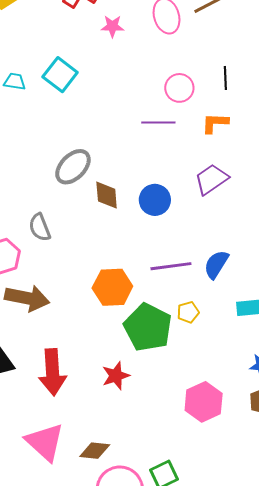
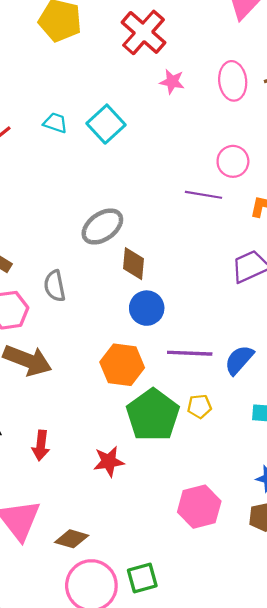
blue circle: (155, 200) -> (147, 308), moved
red arrow: (52, 372) -> (41, 445), size x0.6

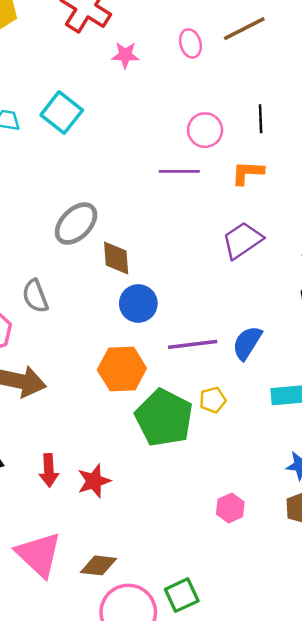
pink ellipse: (233, 81) -> (190, 43), size x0.7
red star: (109, 461) -> (94, 481), moved
pink hexagon: (199, 507) -> (230, 508), size x0.6

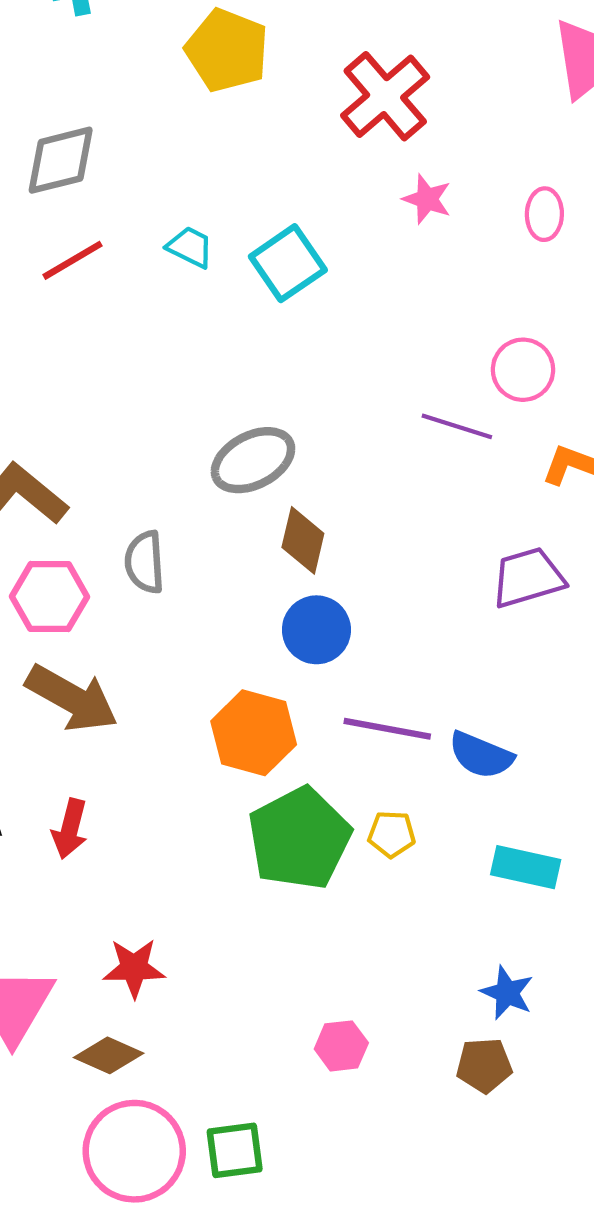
blue semicircle: (247, 343) -> (481, 755), turned -117
red arrow: (49, 470) -> (70, 829), moved
red star: (94, 481) -> (134, 968), moved
pink hexagon: (230, 508) -> (341, 1046), moved

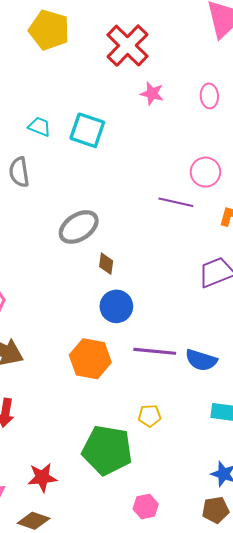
cyan square: (288, 263) -> (87, 130), turned -32
brown diamond: (303, 540) -> (106, 264), size x0.7
gray semicircle: (145, 562) -> (19, 172), moved
yellow pentagon: (392, 834) -> (150, 416), moved
green pentagon: (299, 838) -> (107, 450), moved, turned -30

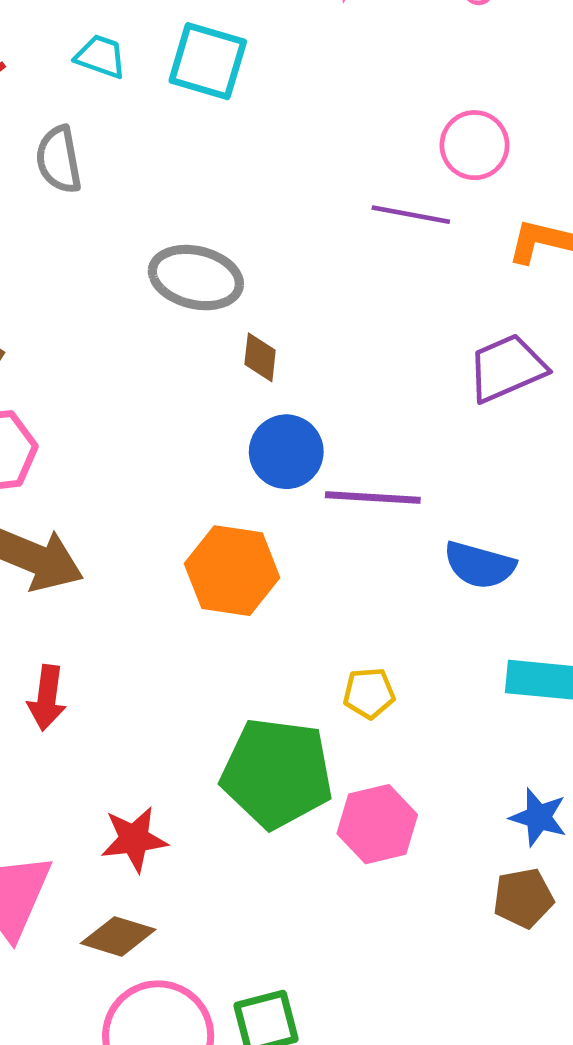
gray ellipse: (79, 227) -> (196, 278), turned 48
purple line: (155, 351) -> (373, 497), moved
pink hexagon: (146, 507) -> (377, 824), moved, size x1.4

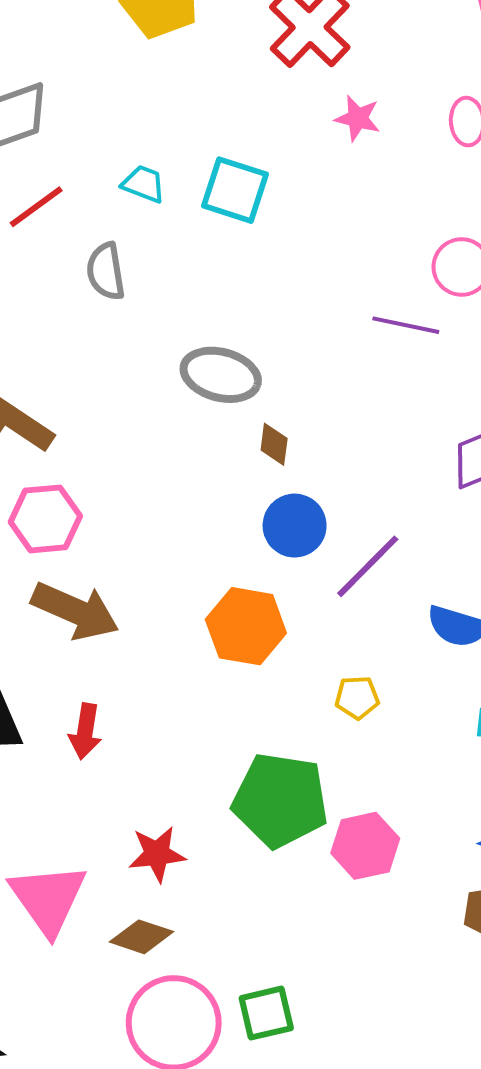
purple line: (373, 497) -> (368, 566), turned -50
yellow pentagon: (369, 693) -> (357, 697), moved

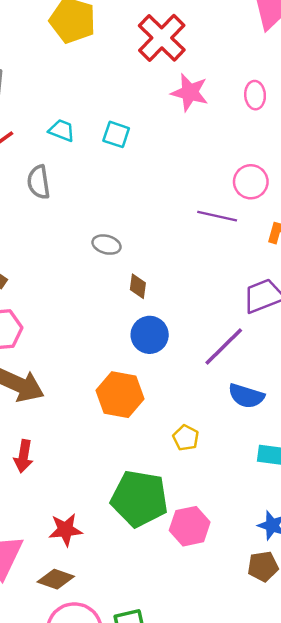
pink star: (358, 118) -> (190, 92), size x1.4
cyan square: (235, 190) -> (116, 134), size x0.7
gray ellipse: (221, 375) -> (107, 245), size x0.6
purple line: (368, 566) -> (224, 347), moved
yellow pentagon: (357, 697) -> (186, 438), turned 30

